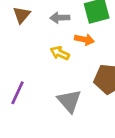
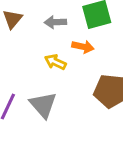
gray triangle: (69, 101) -> (43, 105), moved

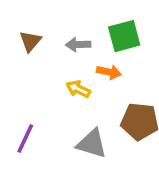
gray triangle: (43, 105) -> (92, 144), moved, turned -32

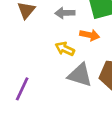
gray triangle: (92, 144) -> (80, 75), moved

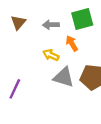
orange arrow: (90, 35) -> (72, 43), turned -133

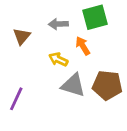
brown triangle: (18, 22) -> (22, 36), moved

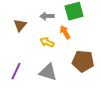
gray triangle: (73, 85) -> (48, 72), moved

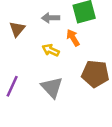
gray triangle: (48, 72) -> (52, 87), turned 30

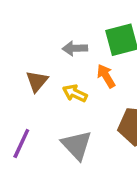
brown triangle: (17, 29) -> (37, 81), moved

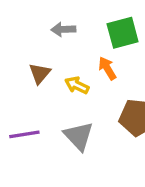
gray arrow: (75, 48) -> (63, 29), moved
purple line: (21, 143) -> (24, 134), turned 56

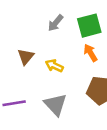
gray arrow: (63, 29) -> (56, 23), moved, turned -48
orange arrow: (107, 68) -> (90, 53), moved

